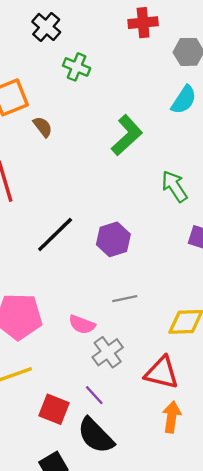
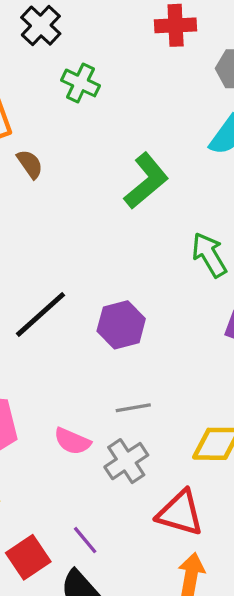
gray cross: (108, 352) -> (126, 461), moved
red square: (54, 409) -> (28, 557), turned 32

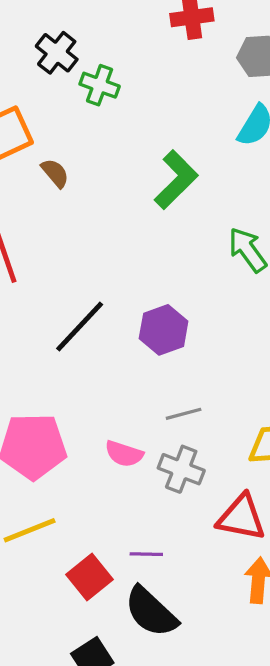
black cross: (41, 26) -> (57, 53), moved
gray cross: (126, 461) -> (181, 469), turned -30
purple line: (85, 540) -> (146, 554), turned -44

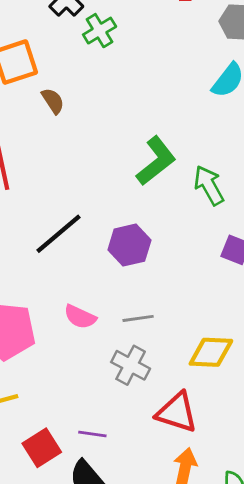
green cross: (100, 85) -> (100, 31), turned 32
green L-shape: (176, 180) -> (156, 161), moved
pink semicircle: (124, 454) -> (80, 317), moved

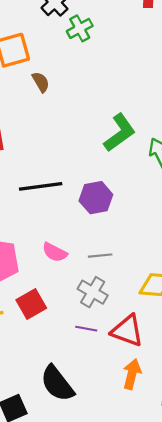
black line: (58, 234) -> (41, 186), turned 30
purple line: (92, 434) -> (86, 329), moved
red square: (42, 448) -> (31, 304), moved

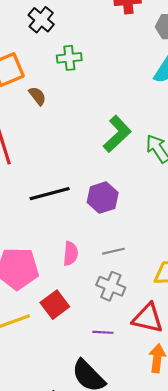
green cross: (80, 28) -> (69, 58), moved, turned 30
pink semicircle: (55, 252) -> (71, 254), turned -105
purple line: (86, 329) -> (103, 332), moved

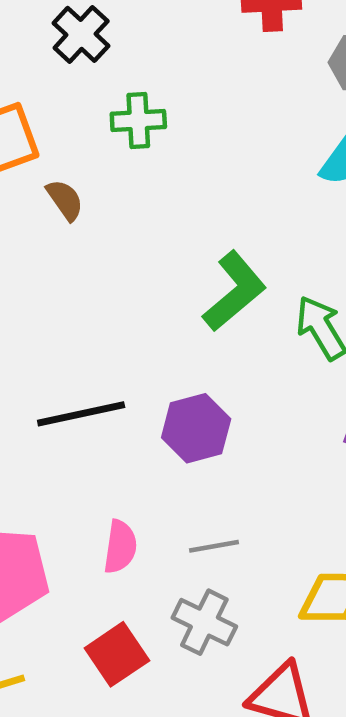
red square: (55, 305) -> (117, 654), moved

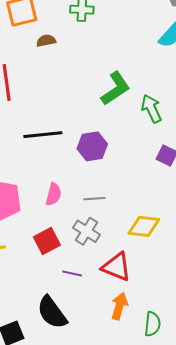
brown semicircle: (65, 200) -> (46, 41), turned -72

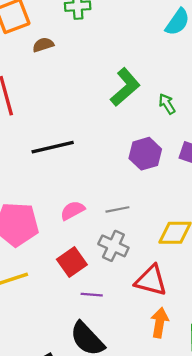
green arrow: (151, 109) -> (167, 104), size x0.7
purple hexagon: (92, 146) -> (145, 154), moved
pink semicircle: (54, 194) -> (73, 210), turned -125
purple line: (72, 273) -> (92, 295), moved

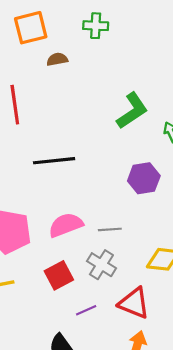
pink semicircle: (73, 210) -> (66, 225), size x1.4
purple line: (92, 295) -> (86, 310), moved, turned -36

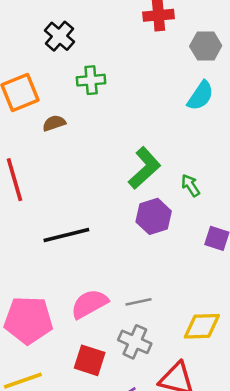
purple hexagon: (144, 178) -> (154, 216), moved
red square: (59, 275) -> (90, 360), turned -36

